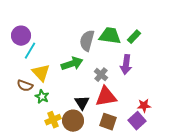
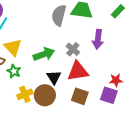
green rectangle: (134, 37) -> (118, 11), moved
green arrow: (72, 64) -> (44, 54), moved
purple square: (137, 121) -> (109, 95), turned -30

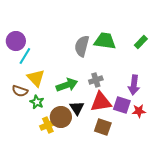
purple arrow: (98, 39) -> (134, 85), moved
gray cross: (73, 49) -> (96, 80), turned 32
brown circle: (45, 95) -> (61, 117), moved
purple square: (109, 95) -> (122, 105), moved

